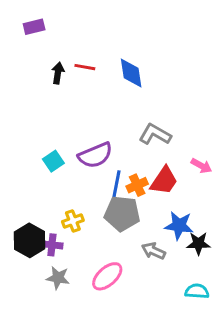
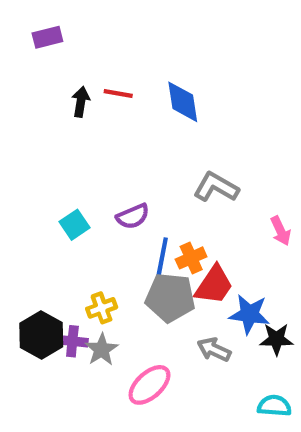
purple semicircle: (95, 155) -> (133, 216), size x0.7
pink arrow: (201, 166) -> (281, 231), turned 36
red trapezoid: (164, 181) -> (214, 285), moved
gray star: (58, 278) -> (102, 350), moved, turned 30

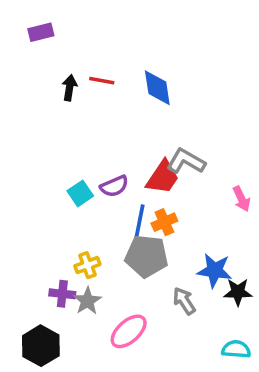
cyan square: (75, 225) -> (80, 193), moved
red trapezoid: (214, 285) -> (163, 177), moved
black hexagon: (41, 335) -> (41, 346), moved
gray arrow: (214, 350) -> (184, 301), turned 32

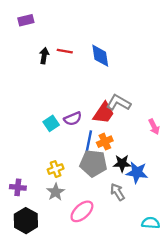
black star: (238, 292) -> (122, 163), moved
purple cross: (62, 294) -> (18, 187), moved

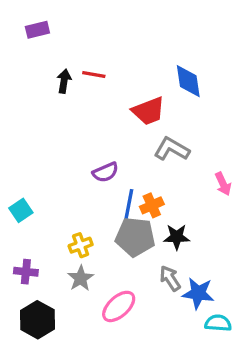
blue diamond: (100, 56) -> (188, 81), moved
red trapezoid: (104, 113) -> (148, 111), moved, turned 35
cyan square: (51, 123) -> (21, 210), moved
blue star: (137, 172) -> (198, 293), moved

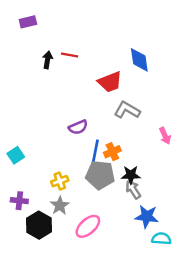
gray arrow: (170, 278) -> (133, 190), moved
black hexagon: (37, 320) -> (39, 225), moved

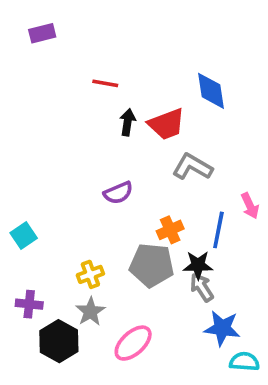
black arrow: (47, 60) -> (128, 122), moved
blue line: (95, 152) -> (218, 230), moved

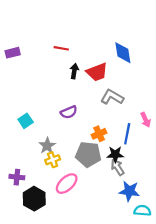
purple rectangle: (42, 33) -> (13, 53), moved
cyan square: (24, 235) -> (26, 121), moved
gray star: (90, 312) -> (47, 146), moved
pink ellipse: (133, 343) -> (67, 184), moved

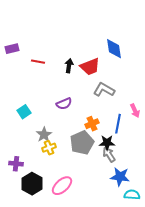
red line: (61, 48) -> (38, 62), moved
gray pentagon: (88, 154) -> (82, 143), turned -30
pink ellipse: (67, 184) -> (62, 186), moved

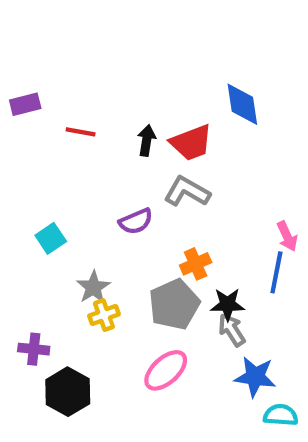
gray L-shape: (104, 90) -> (187, 192), moved
blue line: (118, 124) -> (276, 272), moved
pink ellipse: (62, 186) -> (166, 370), moved

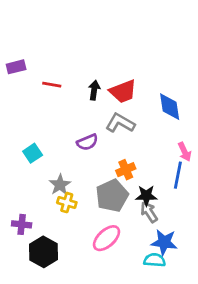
blue diamond: (242, 104) -> (170, 107), moved
yellow cross: (104, 315) -> (67, 203), turned 36
cyan semicircle: (281, 415) -> (155, 260), moved

